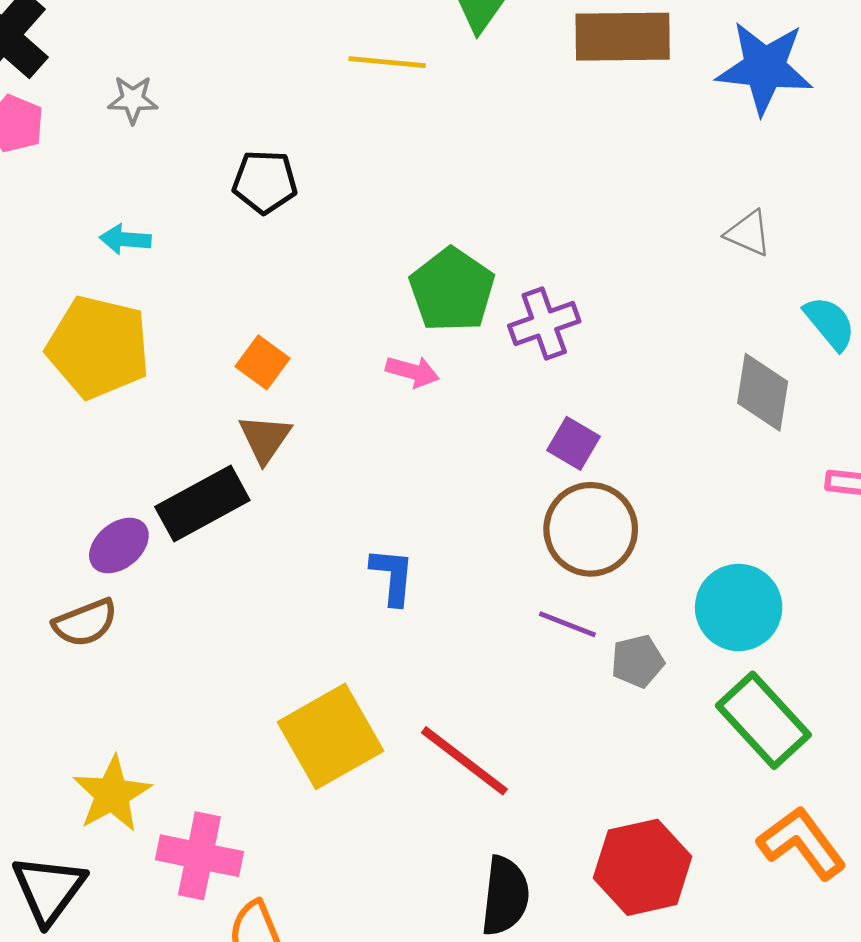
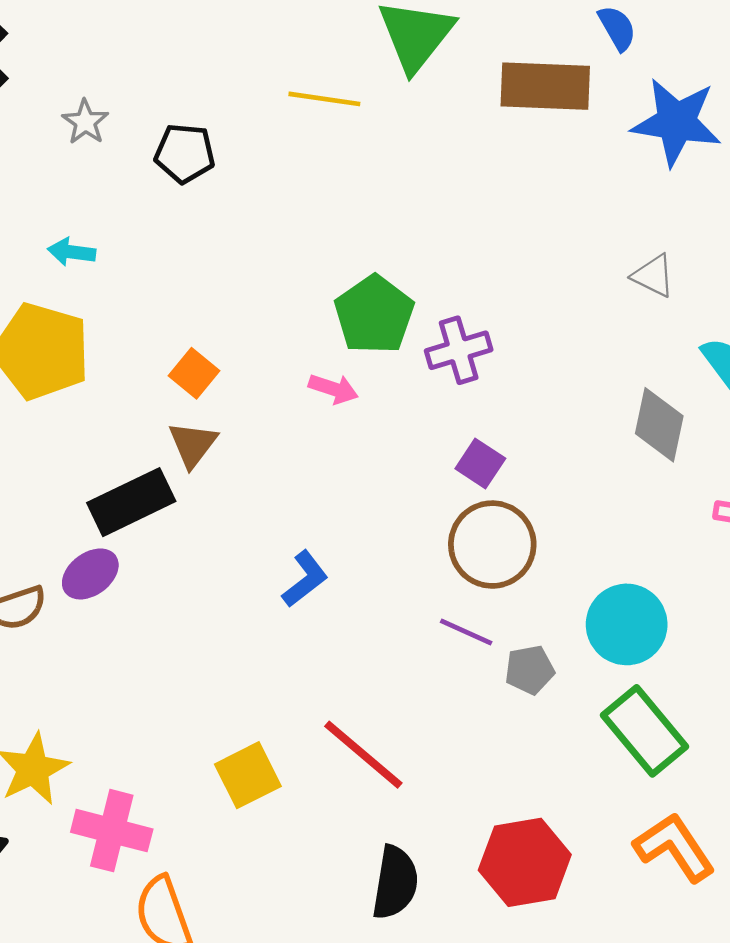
gray star: (133, 100) -> (85, 122), turned 30
black pentagon: (265, 182) -> (185, 153), moved
purple ellipse: (119, 546) -> (90, 574), moved
blue L-shape: (392, 576) -> (305, 579), turned 44
yellow square: (330, 736) -> (248, 775), moved, size x0.7

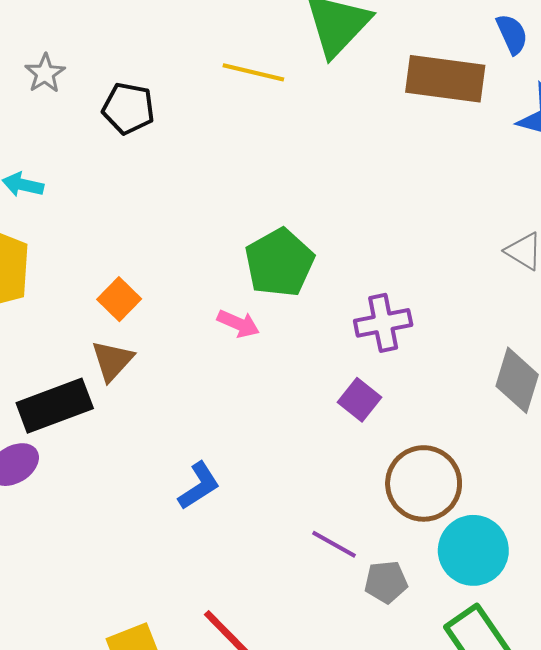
purple cross: (459, 350) -> (383, 323), moved
brown circle: (492, 545) -> (424, 483), moved

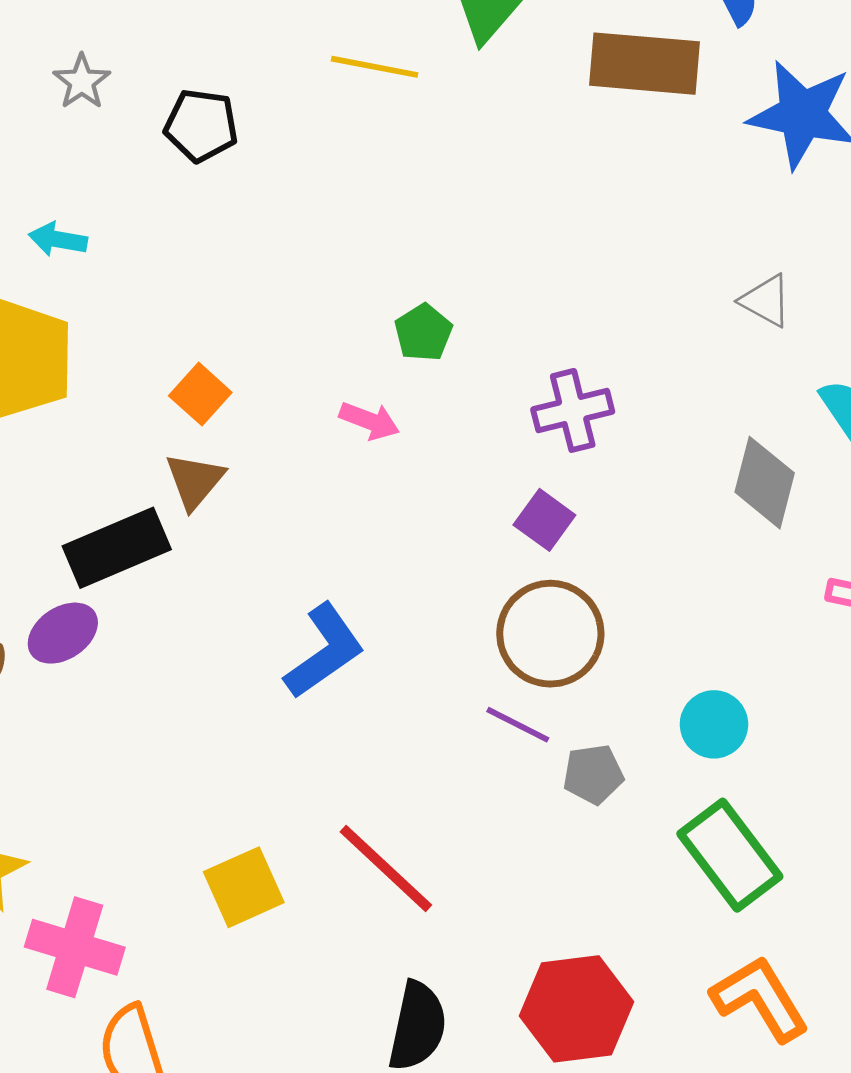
green pentagon: (279, 263) -> (423, 333), size x0.6
brown circle: (424, 483) -> (550, 634), moved
blue L-shape: (199, 486) -> (324, 651), size x1.4
cyan circle: (473, 550) -> (714, 724), size x0.7

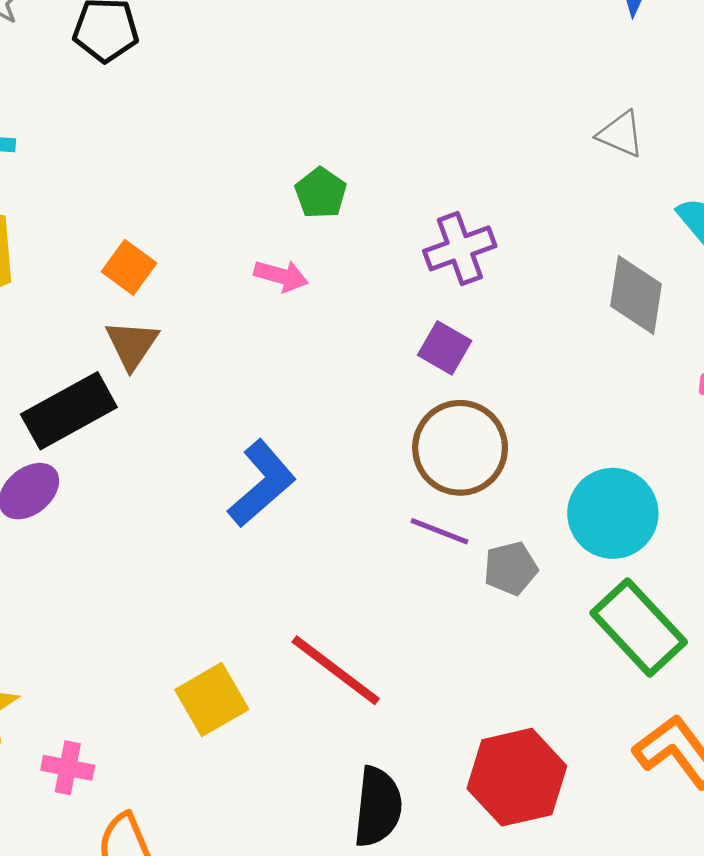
cyan circle: (714, 724) -> (613, 513), size x1.5
pink cross: (75, 947) -> (68, 768), size x0.6

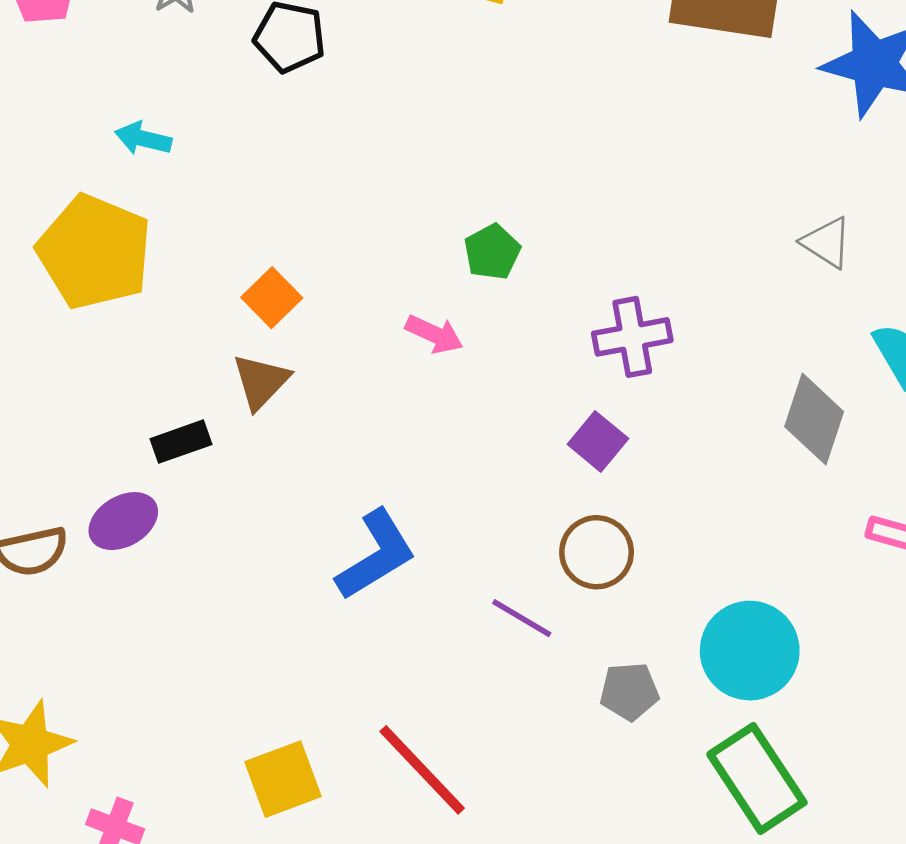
black rectangle: (69, 411) -> (181, 442), size x0.6
brown circle: (460, 448) -> (597, 552), size x0.7
purple line: (439, 531) -> (522, 618), moved

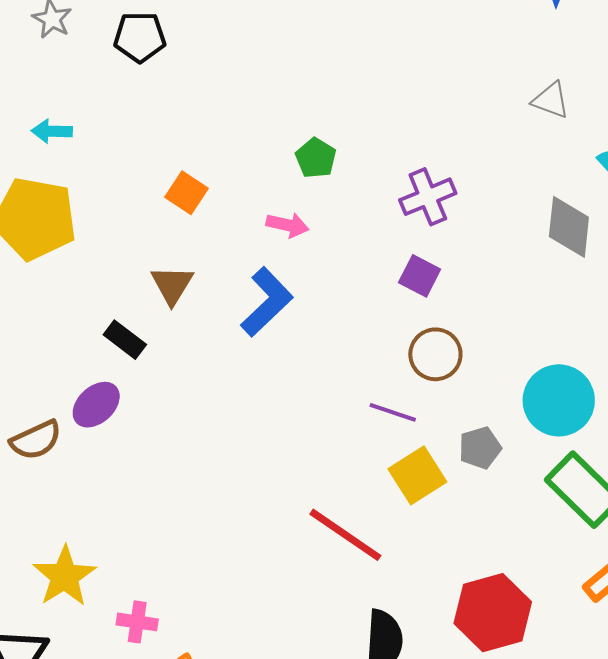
orange square: (272, 298) -> (187, 193), moved
black rectangle: (181, 442) -> (125, 340), turned 69
blue L-shape: (376, 555) -> (267, 302), moved
yellow square: (283, 779) -> (417, 475), moved

